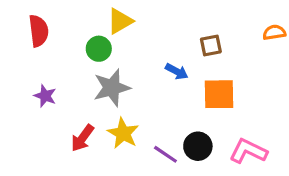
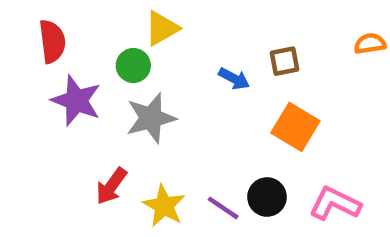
blue arrow: (177, 71) -> (234, 79), moved
orange square: (219, 94) -> (295, 127), turned 32
purple star: (45, 96) -> (76, 101), moved, size x1.6
yellow star: (123, 133) -> (164, 206), moved

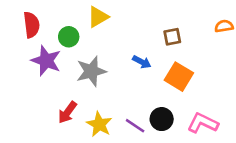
green circle: (133, 66) -> (69, 37), moved
blue arrow: (234, 79) -> (142, 62), moved

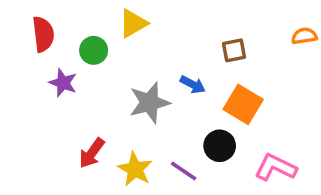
purple star: (46, 61) -> (63, 83), size x0.7
gray star: (91, 71) -> (149, 103), moved
black circle: (162, 119) -> (220, 146), moved

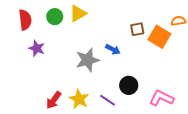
green circle: (94, 50) -> (55, 17), moved
orange square: (243, 104) -> (159, 37), moved
red arrow: (92, 153) -> (54, 100), moved

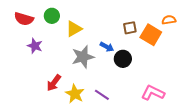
yellow triangle: (78, 13) -> (74, 29), moved
red semicircle: (25, 20) -> (24, 19), turned 114
black circle: (129, 85) -> (123, 59), moved
red arrow: (54, 100) -> (54, 83), moved

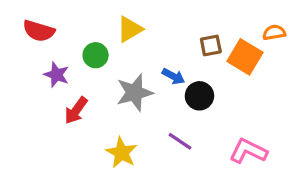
green circle: (52, 16) -> (96, 55), moved
yellow triangle: (74, 29) -> (130, 29), moved
red arrow: (54, 83) -> (76, 110), moved
purple line: (102, 95) -> (180, 141), moved

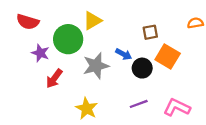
green circle: (96, 55) -> (68, 39), size x1.6
orange square: (245, 57) -> (168, 57), moved
purple line: (180, 141) -> (139, 104), moved, turned -54

